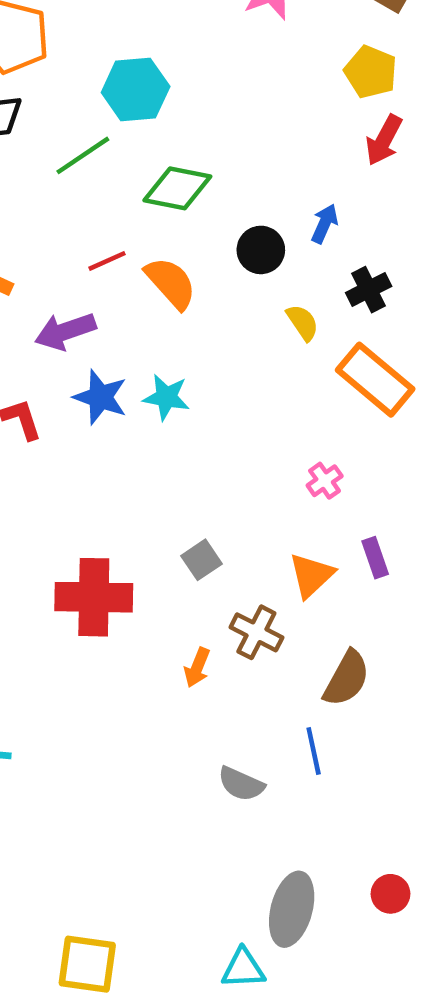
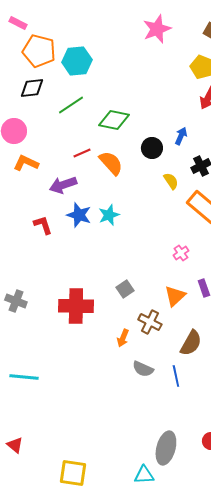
cyan hexagon: (136, 90) -> (77, 61), moved
cyan star: (166, 397) -> (109, 215), turned -30
gray semicircle: (241, 784) -> (143, 369), moved

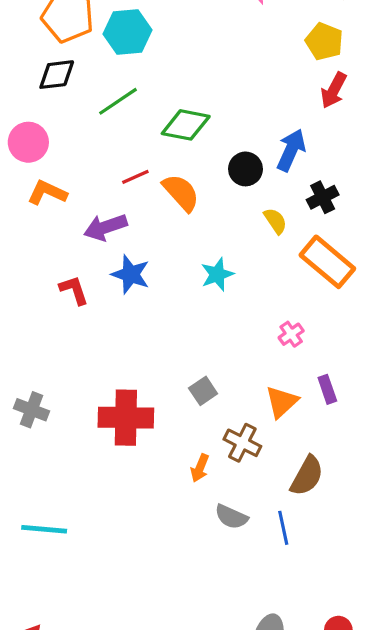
blue arrow: (181, 136) -> (291, 150), size x1.5
cyan star: (109, 215) -> (217, 274), moved

